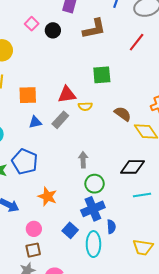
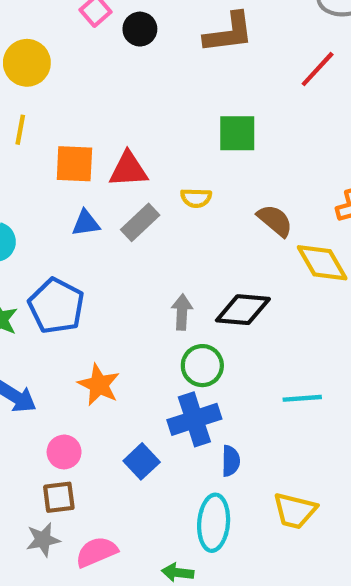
red triangle: (67, 95) -> (128, 169), moved
black diamond: (132, 167) -> (243, 310), moved
cyan ellipse: (93, 244) -> (214, 523), moved

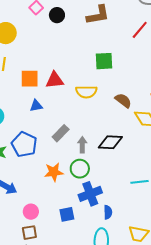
yellow semicircle: (196, 198) -> (86, 92), size x1.5
gray rectangle: (140, 222) -> (61, 133), moved
green circle: (202, 366) -> (80, 169), moved
orange star: (99, 385) -> (54, 172), moved, turned -30
blue square: (142, 461) -> (67, 214), turned 35

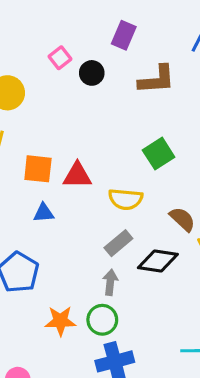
green square: (104, 61) -> (159, 154), turned -36
gray rectangle: (61, 133) -> (118, 243), moved
black diamond: (110, 142) -> (158, 261), moved

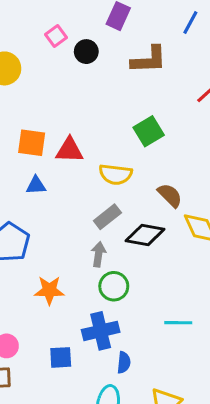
green circle: (102, 320) -> (114, 286), moved

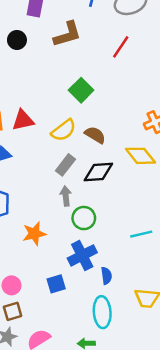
yellow semicircle: (116, 174) -> (64, 130), turned -30
brown semicircle: (170, 195) -> (95, 135), moved

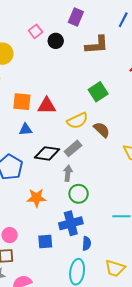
black diamond: (98, 172) -> (47, 153), moved

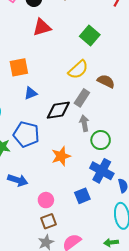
red triangle: (47, 106) -> (42, 27), moved
brown semicircle: (102, 130) -> (106, 81), moved
blue cross: (71, 223) -> (102, 171), turned -30

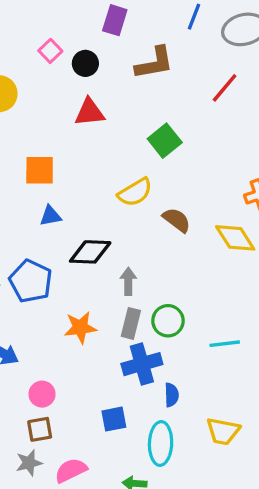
gray rectangle: (82, 98) -> (131, 323), moved, turned -30
green circle: (101, 140) -> (168, 321), moved
blue cross: (102, 171) -> (142, 364), turned 35
blue square: (82, 196) -> (114, 419), moved

